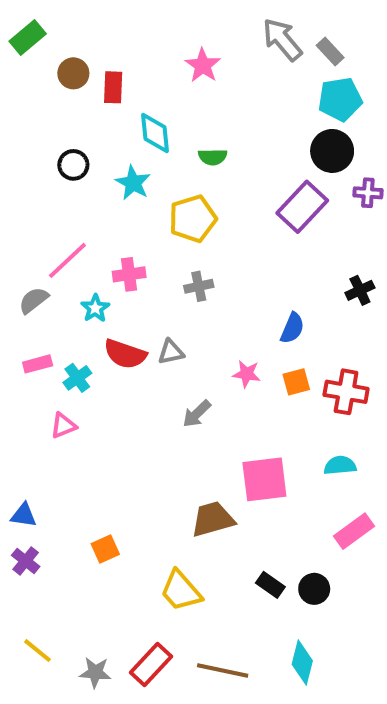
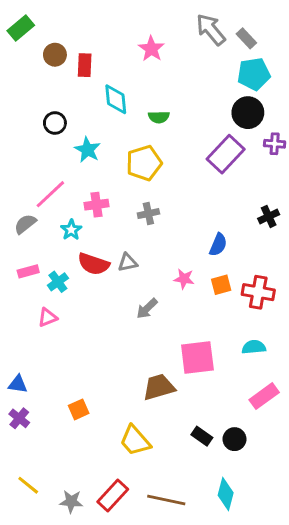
cyan star: (133, 183) -> (88, 150), moved

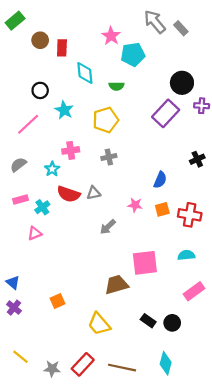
cyan pentagon: (254, 74) -> (133, 54), moved
pink line: (50, 194) -> (28, 124), moved
blue triangle: (18, 384) -> (13, 282), turned 32

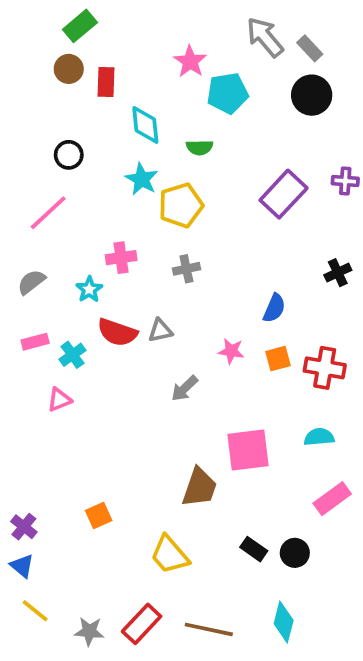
green rectangle: (15, 21) -> (80, 26), moved
black circle: (182, 83) -> (312, 95), moved
cyan star: (64, 110) -> (142, 179), moved
blue triangle: (13, 282) -> (22, 566), moved
brown trapezoid: (117, 285) -> (200, 487), turned 125

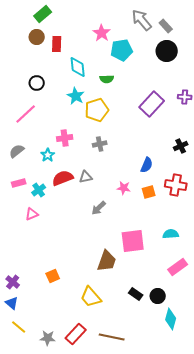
red semicircle: (117, 332) -> (63, 178), turned 140
red cross: (325, 368) -> (176, 185), moved
cyan diamond: (284, 622) -> (171, 319), moved

